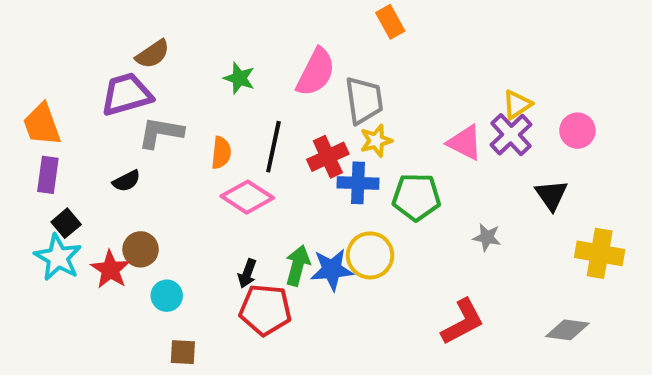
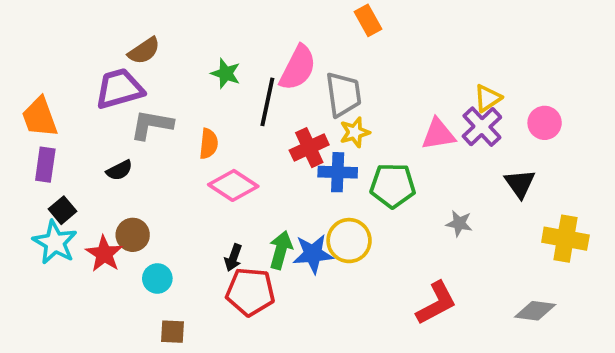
pink triangle: (465, 143) -> (438, 134), turned -36
black line: (273, 147) -> (267, 102), moved

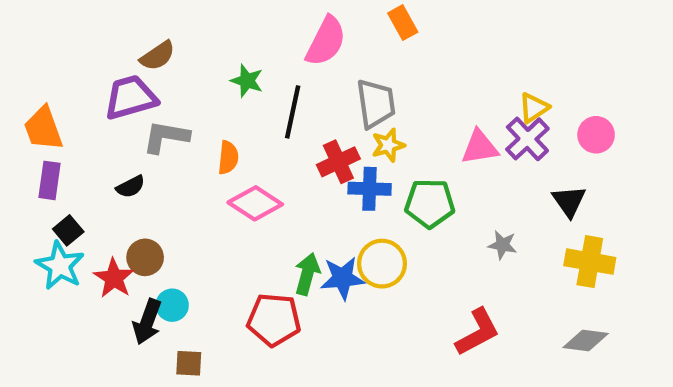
pink semicircle: (298, 68) -> (326, 41), moved
yellow cross: (565, 239) -> (590, 262), moved
black arrow: (233, 258) -> (147, 322), moved, size x1.5

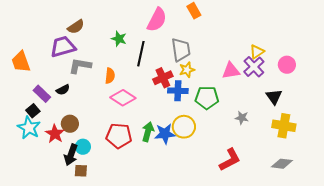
purple rectangle: (49, 180) -> (42, 94), moved, turned -54
red pentagon: (274, 320) -> (119, 136), moved
brown square: (189, 363) -> (81, 171), moved

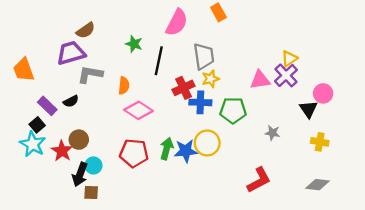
pink circle: (287, 65) -> (323, 93), moved
yellow cross: (284, 126) -> (320, 142), size x0.7

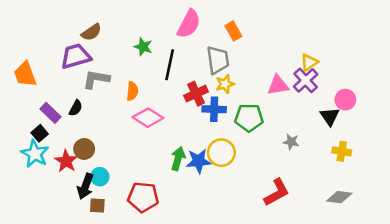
orange rectangle: (218, 12) -> (233, 31), moved
black semicircle: (71, 101) -> (76, 108), turned -35
red pentagon: (134, 153) -> (143, 197), moved

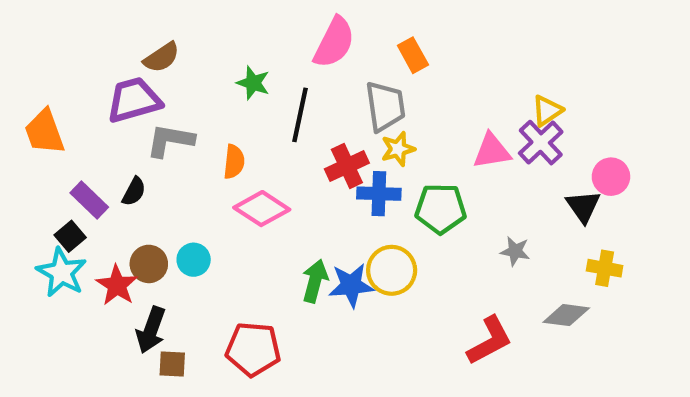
cyan circle: (100, 177) -> (194, 260), moved
gray diamond: (339, 197) -> (566, 315), moved

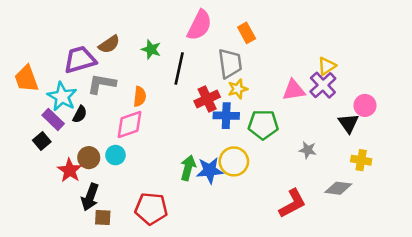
brown semicircle: (162, 57) -> (109, 44), moved
pink diamond: (262, 209) -> (129, 125), moved, turned -52
cyan star: (62, 272) -> (62, 97), moved

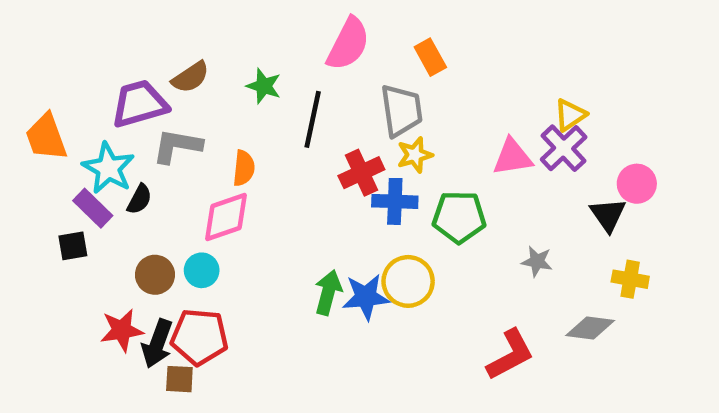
black square: (42, 141) -> (73, 246), turned 30
red star: (70, 170) -> (122, 330), moved, turned 30
red pentagon: (151, 209) -> (199, 337), moved

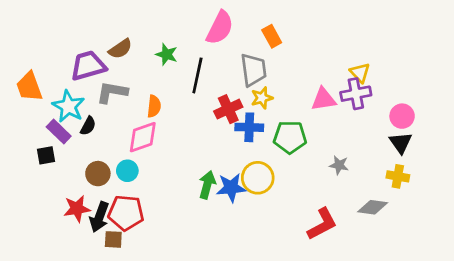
yellow triangle: (570, 115) -> (360, 73), turned -40
purple cross: (564, 148) -> (356, 94), turned 32
black triangle: (608, 215) -> (401, 143), moved

